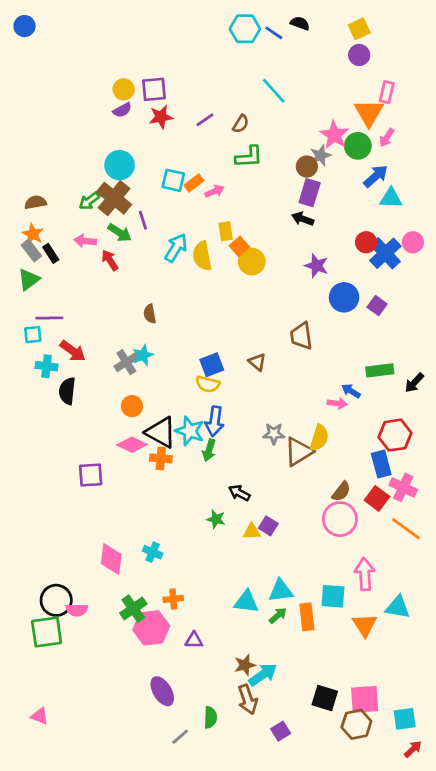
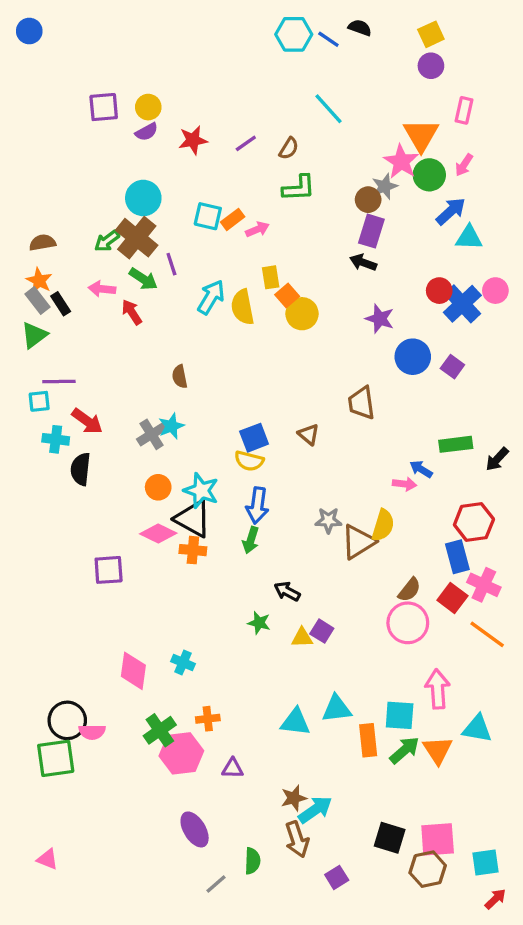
purple square: (154, 89) -> (104, 107), moved
orange triangle: (369, 113) -> (421, 135), moved
cyan star: (190, 431) -> (201, 491), moved
green arrow: (278, 615) -> (404, 750), moved, size x1.4

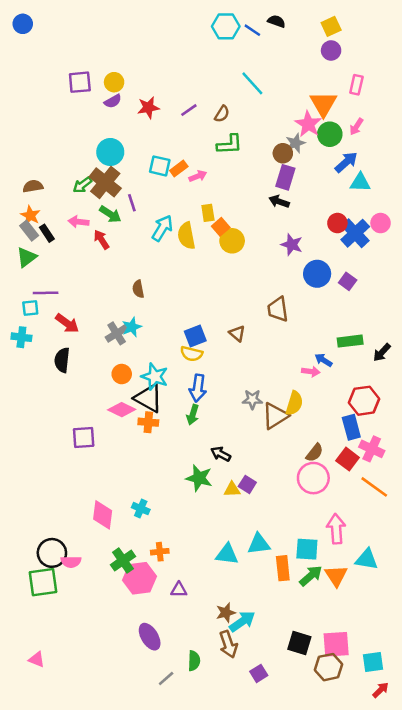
cyan cross: (56, 439) -> (21, 337), moved
green star: (259, 623) -> (199, 478), size x1.5

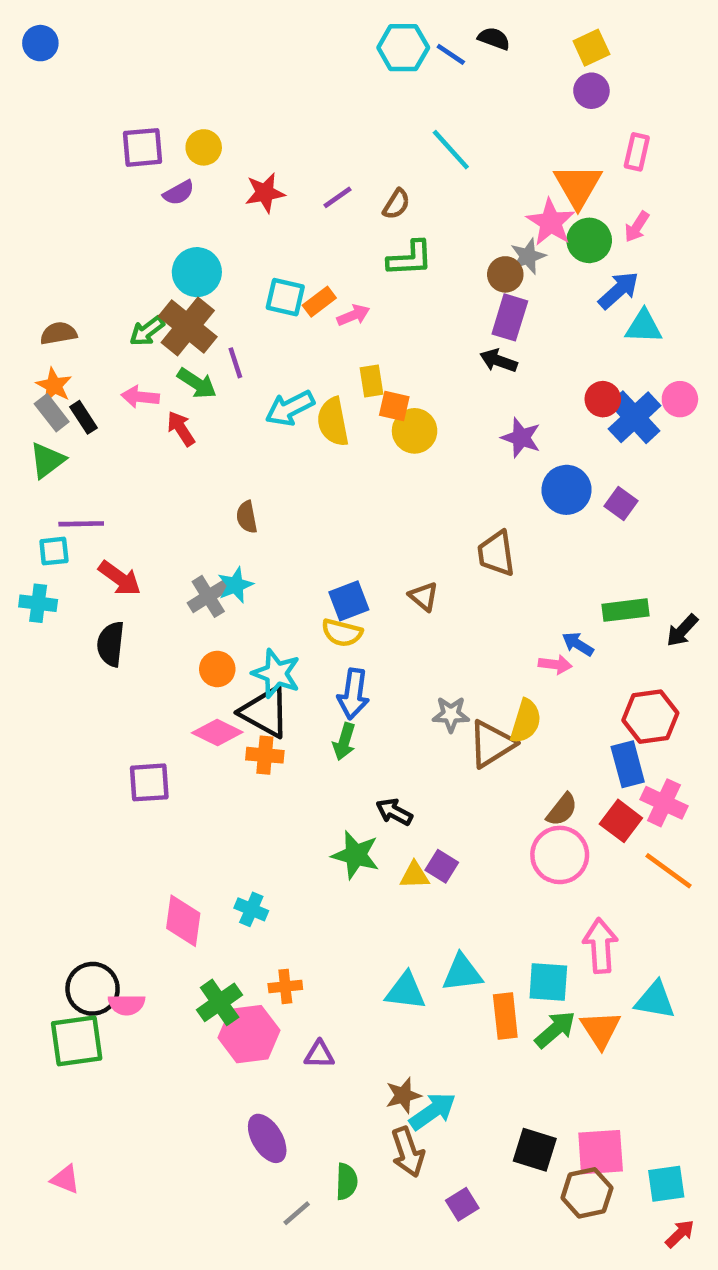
purple semicircle: (113, 101) -> (179, 193), moved
orange square: (221, 227) -> (394, 406), turned -36
cyan arrow: (162, 228) -> (290, 408), turned -148

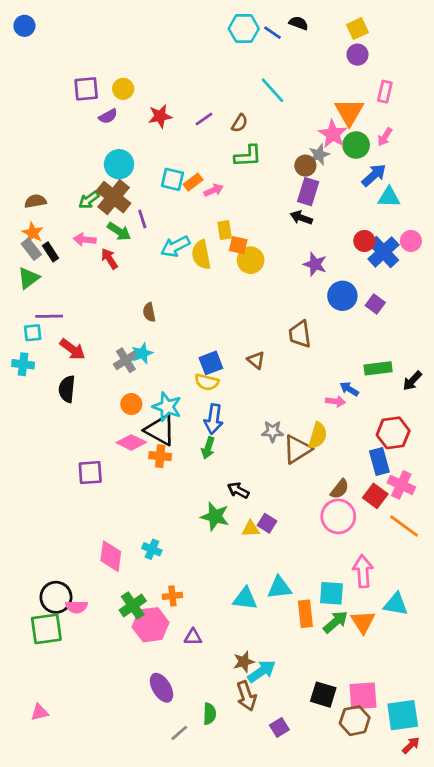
pink triangle: (65, 1179) -> (40, 712), turned -36
cyan square: (666, 1184) -> (403, 715), size x1.4

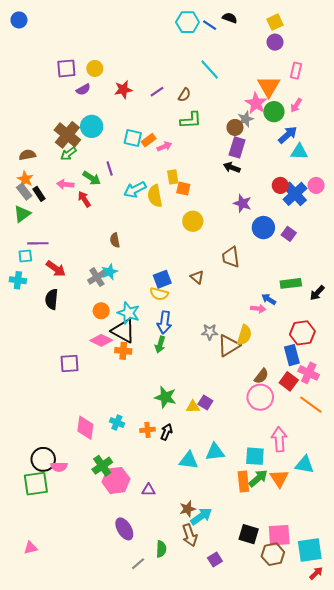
brown cross: (114, 197) -> (67, 135), moved
yellow circle: (251, 260) -> (193, 221), moved
black arrow: (238, 490) -> (166, 432), moved, turned 84
orange cross: (172, 596) -> (148, 430), moved
orange rectangle: (305, 614) -> (243, 481), moved

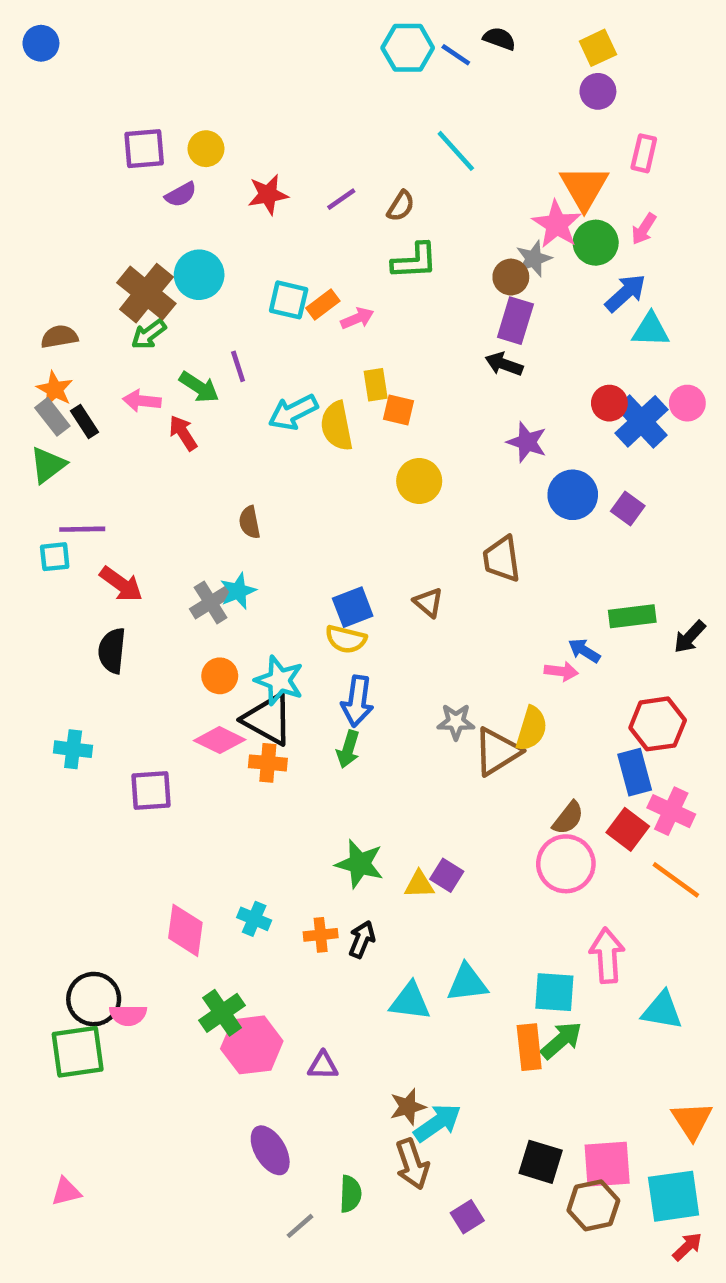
cyan cross: (18, 280) -> (73, 749), moved
orange triangle: (279, 478) -> (692, 1121), moved

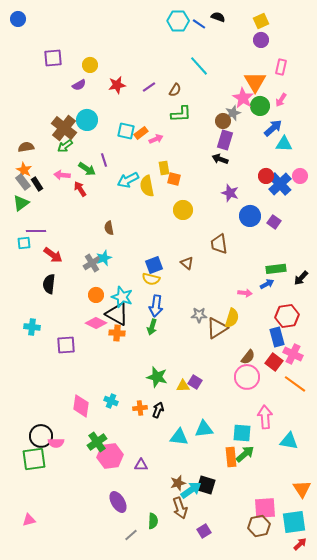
purple square: (144, 149) -> (53, 58), moved
blue arrow: (584, 651) -> (267, 284), moved, turned 120
black square: (541, 1162) -> (206, 485), moved

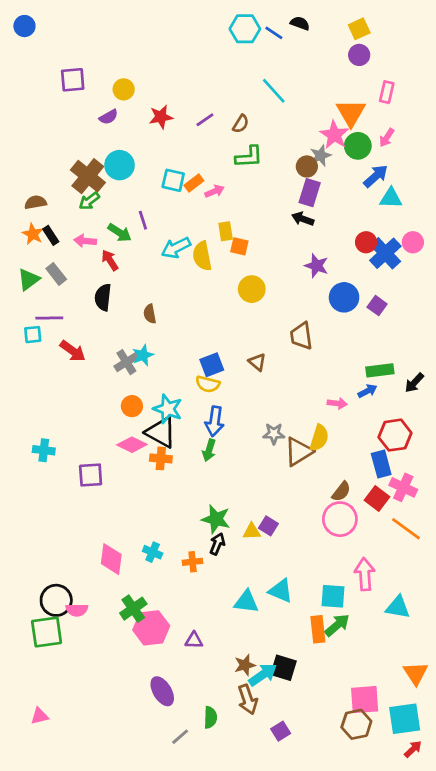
gray rectangle: (23, 182) -> (56, 274), moved
black rectangle: (37, 184) -> (51, 235), moved
black semicircle: (49, 284) -> (103, 297), moved
black arrow: (158, 410) -> (217, 544), moved
cyan triangle: (204, 429) -> (281, 591), turned 30

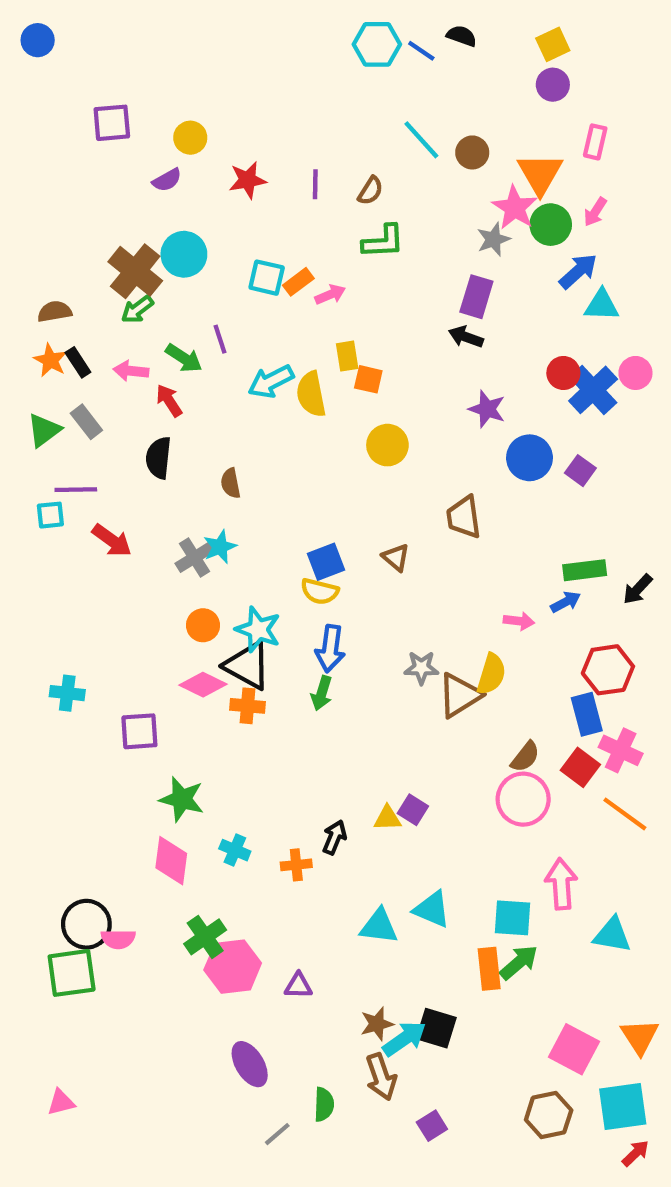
purple line: (205, 120) -> (315, 184), turned -54
brown circle: (307, 166) -> (472, 152), moved
green star: (216, 519) -> (182, 799), moved
pink square: (365, 700) -> (574, 1049), moved, turned 32

